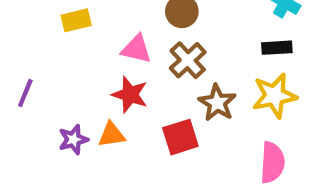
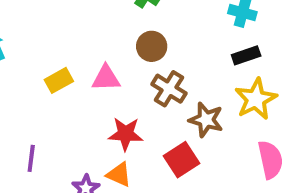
pink triangle: (136, 49) -> (106, 78), moved
orange triangle: (112, 135) -> (119, 175), turned 48

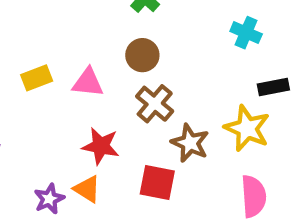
black rectangle: (246, 55) -> (273, 87), moved
yellow star: (256, 99) -> (247, 128), turned -30
red square: (181, 160) -> (157, 182), turned 36

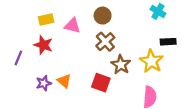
red star: (101, 146) -> (43, 45), moved

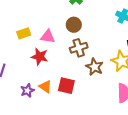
brown cross: (105, 42) -> (79, 48), turned 30
red star: (43, 45) -> (40, 57), moved
red square: (101, 83) -> (66, 86), moved

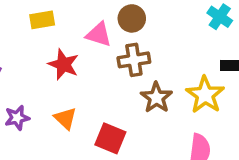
pink triangle: (48, 37) -> (99, 34), moved
red square: (66, 86) -> (110, 138), moved
purple star: (27, 90) -> (17, 118), moved

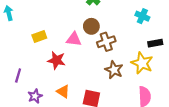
brown cross: (134, 60) -> (106, 42), moved

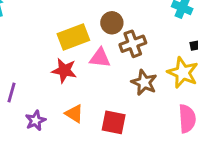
yellow rectangle: (39, 37) -> (73, 37), moved, size x1.5
pink triangle: (74, 39) -> (100, 58), moved

